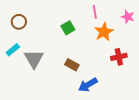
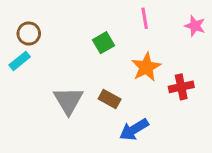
orange star: (104, 32) -> (146, 67), moved
cyan rectangle: (13, 50) -> (20, 61), moved
gray triangle: (34, 59) -> (68, 101), moved

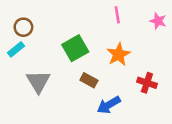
green square: (103, 43) -> (75, 48), moved, size x1.5
red cross: (181, 87) -> (147, 83), moved, turned 30
gray triangle: (68, 101) -> (38, 82), moved

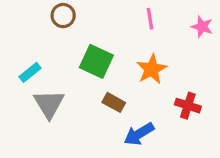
brown circle: (23, 27) -> (63, 16), moved
green square: (75, 48) -> (96, 61), turned -35
cyan rectangle: (16, 49) -> (30, 72), moved

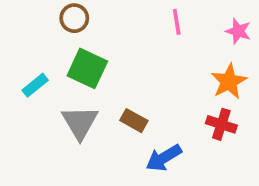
green square: (96, 61) -> (87, 68), moved
orange star: (152, 69) -> (229, 81), moved
gray triangle: (49, 104) -> (80, 122), moved

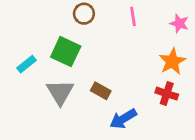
brown circle: (74, 18) -> (84, 14), moved

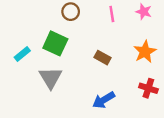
pink star: (179, 23) -> (144, 12), moved
brown rectangle: (101, 91) -> (102, 58), moved
red cross: (167, 94) -> (148, 88), moved

